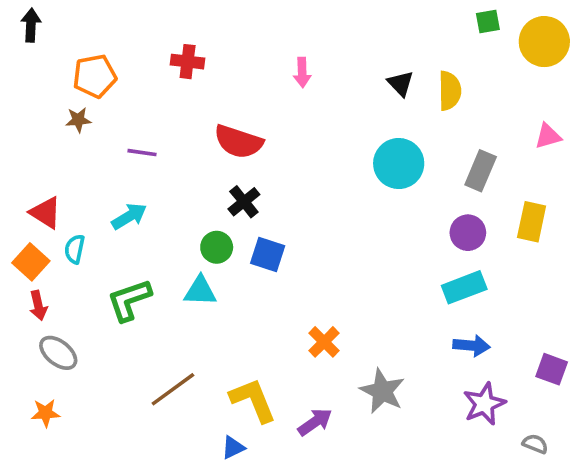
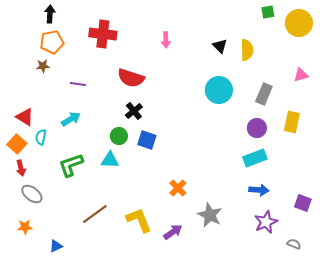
black arrow: (31, 25) -> (50, 14), moved
red cross: (188, 62) -> (103, 34), size x1.5
blue triangle: (233, 447) -> (56, 246), moved

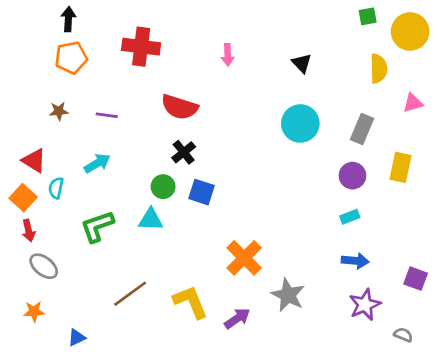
yellow semicircle: (247, 50) -> (379, 69), moved
brown star: (43, 66) -> (59, 111), moved
cyan rectangle: (255, 158) -> (350, 217), size x0.6
orange cross: (178, 188) -> (244, 258), size x1.5

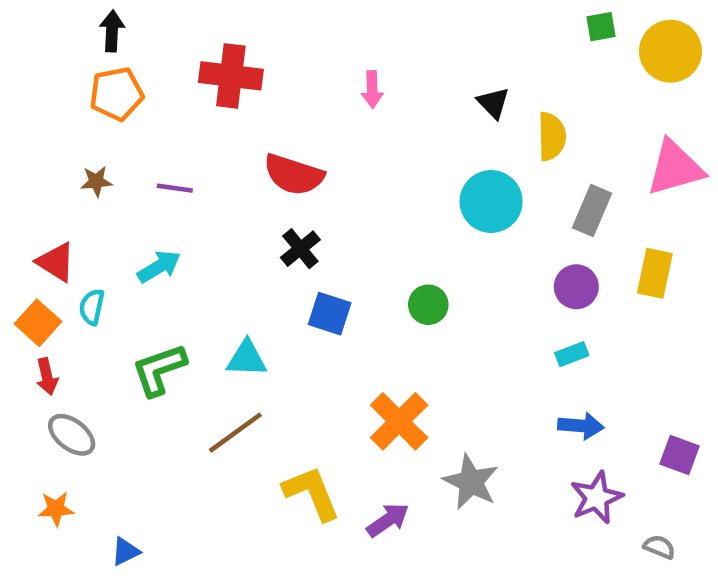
yellow semicircle: (379, 69) -> (552, 136), moved
pink triangle: (413, 103) -> (675, 168), size x1.8
green circle: (163, 187) -> (428, 305), moved
brown line: (130, 294) -> (235, 433), moved

